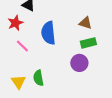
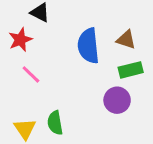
blue semicircle: (48, 33) -> (88, 46), moved

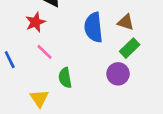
green rectangle: (131, 70) -> (130, 48), turned -30
green semicircle: (55, 123) -> (65, 78), moved

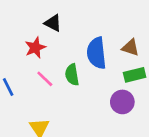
green rectangle: (130, 48) -> (135, 75), turned 30
green semicircle: (65, 78) -> (72, 75), moved

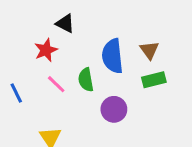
brown triangle: (130, 48) -> (149, 50), turned 36
purple circle: (122, 102) -> (114, 109), moved

